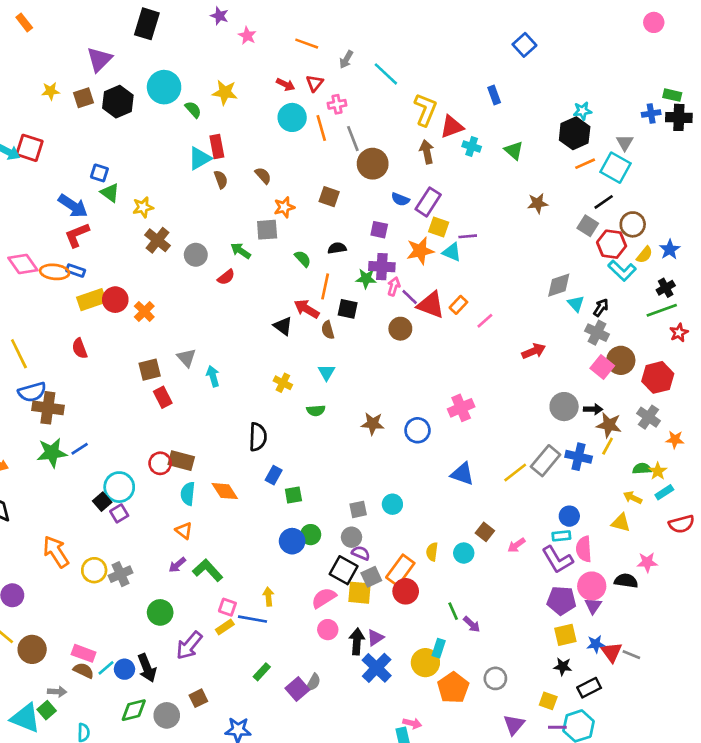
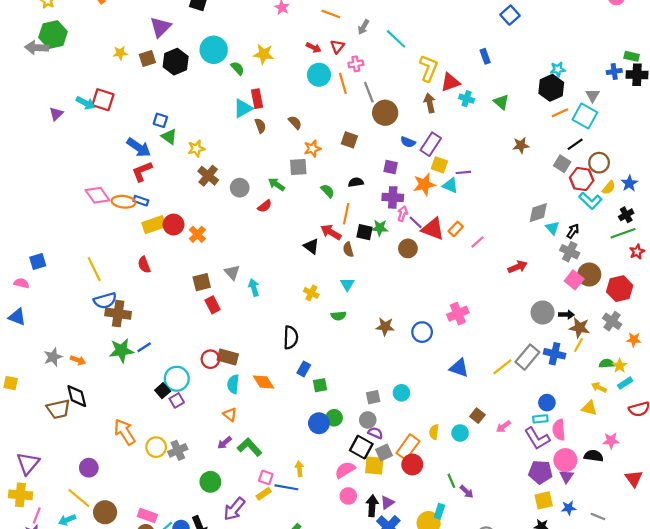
green star: (366, 278) -> (380, 228), moved
red triangle: (612, 652) -> (634, 479), moved

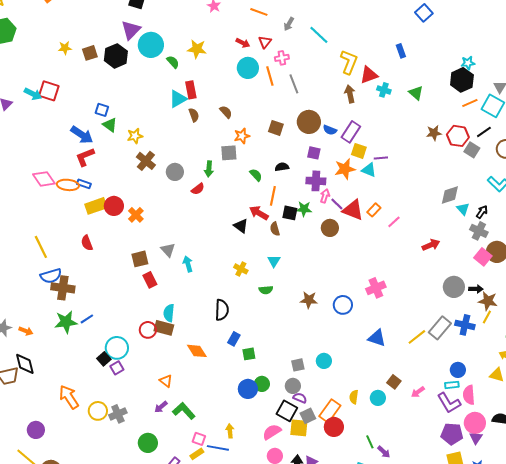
purple triangle: (160, 27) -> (131, 30), moved
brown circle: (385, 113) -> (309, 122), moved
red hexagon: (582, 179) -> (458, 136), moved
green arrow: (277, 184) -> (209, 169), turned -119
cyan semicircle: (233, 384) -> (169, 313), moved

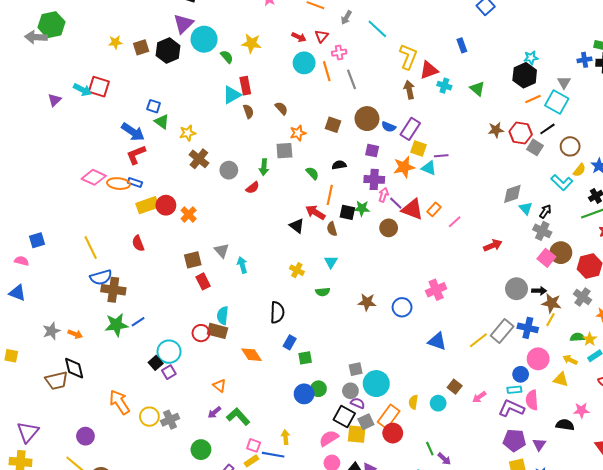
pink diamond: (44, 179) -> (94, 177), turned -30
cyan circle: (324, 361) -> (376, 384), moved, size x1.6
purple L-shape: (449, 403) -> (511, 408), turned 145
pink circle: (475, 423) -> (538, 359), moved

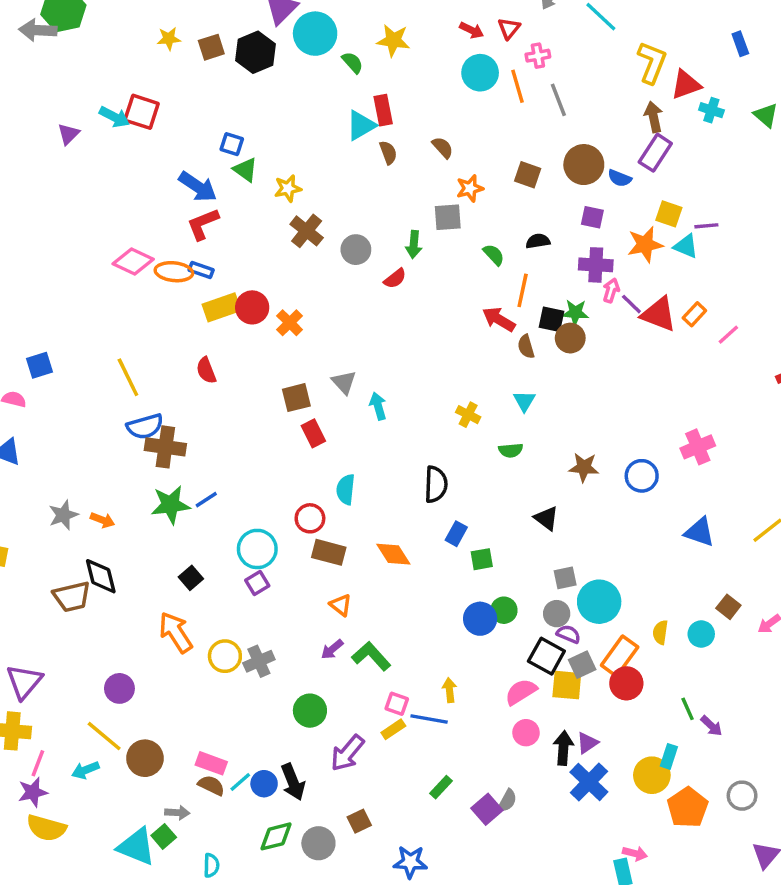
purple rectangle: (410, 129) -> (655, 153), moved
black triangle: (297, 226) -> (546, 518), moved
brown circle: (389, 228) -> (570, 338), moved
brown rectangle: (217, 331) -> (329, 552), moved
black square: (156, 363) -> (191, 578), moved

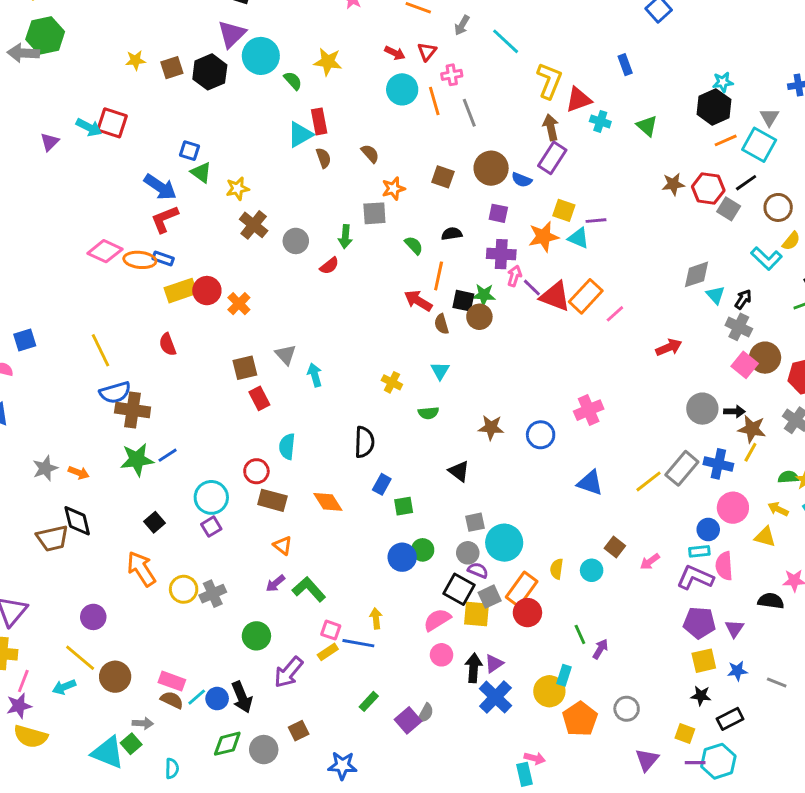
orange rectangle: (694, 314) -> (586, 296), size x1.6
purple arrow: (711, 726) -> (600, 649), turned -102

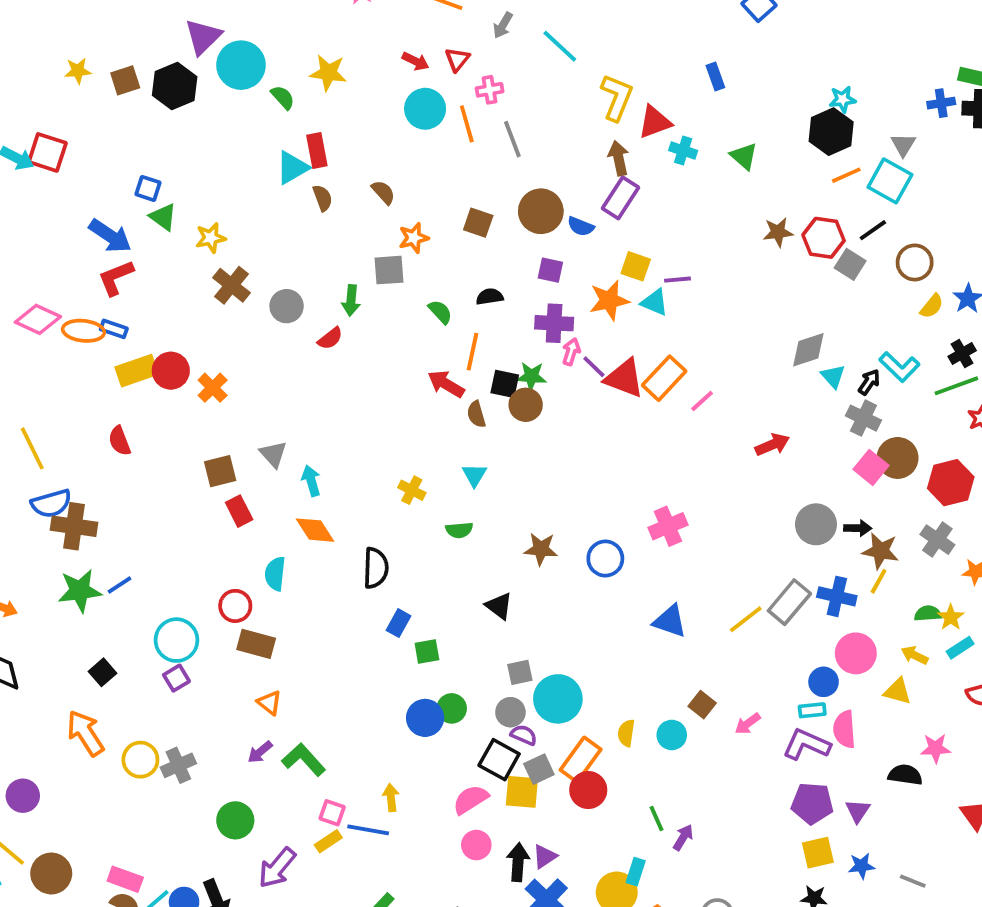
cyan L-shape: (766, 258) -> (899, 367), moved
orange diamond: (328, 502) -> (315, 530), moved

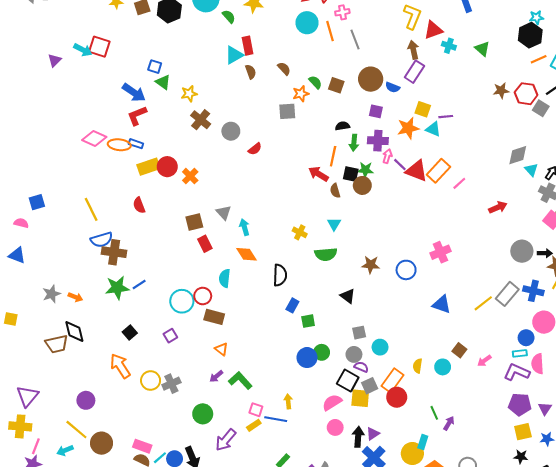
green arrow: (351, 300) -> (354, 143), moved
green semicircle: (440, 312) -> (315, 82), moved
green semicircle: (459, 530) -> (326, 254), size x1.5
cyan circle: (176, 640) -> (182, 301), moved
cyan circle: (558, 699) -> (380, 347), size x0.6

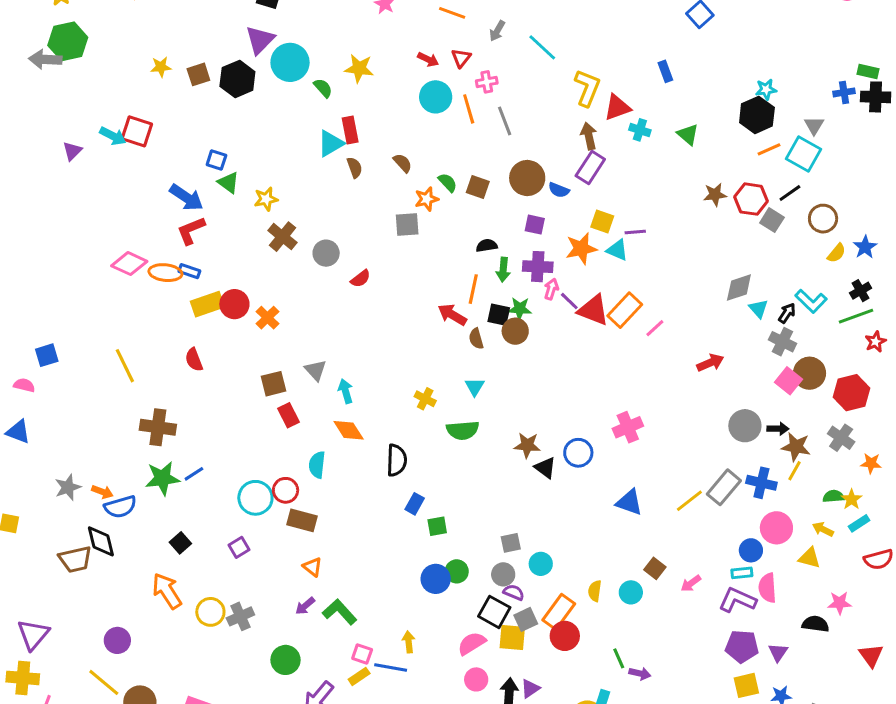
blue semicircle: (102, 240) -> (120, 507), moved
black triangle: (348, 296) -> (545, 468), moved
purple arrow: (449, 423) -> (640, 673), turned 72

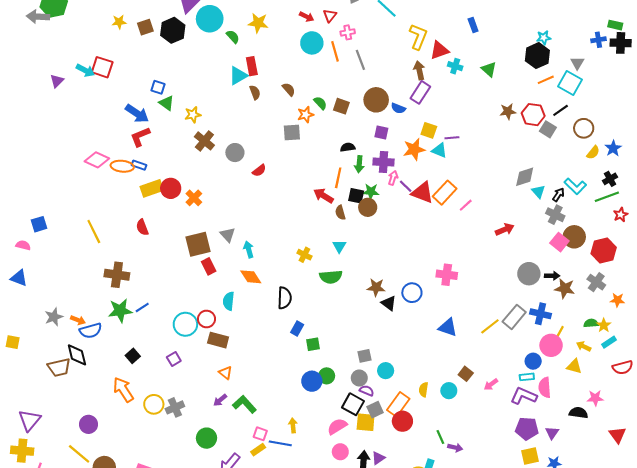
brown square: (273, 384) -> (198, 244), size x1.4
pink cross: (628, 427) -> (447, 275), turned 30
yellow line: (794, 471) -> (559, 333), moved

